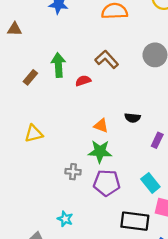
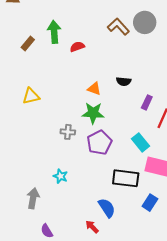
brown L-shape: (107, 59) -> (118, 27), moved
purple pentagon: (107, 183) -> (99, 142), turned -30

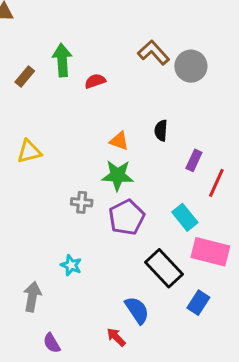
gray circle: (145, 22) -> (191, 66), moved
black semicircle: (124, 81) -> (161, 130), turned 88
black rectangle: (126, 178) -> (164, 268), turned 40

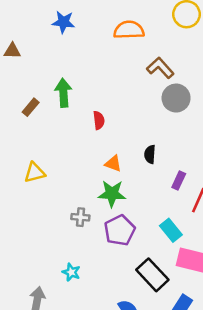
brown L-shape: (154, 53) -> (160, 68), moved
red semicircle: (95, 81) -> (99, 120), moved, turned 102

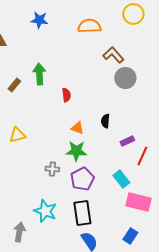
purple rectangle: (179, 181) -> (127, 141), turned 40
cyan star: (71, 272) -> (45, 211), size x1.6
black rectangle: (152, 275) -> (82, 213), moved, turned 35

